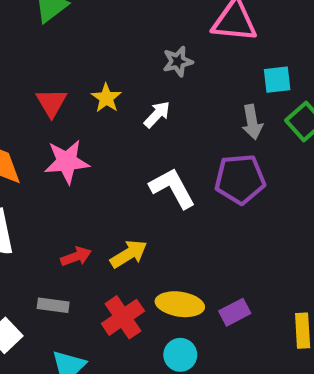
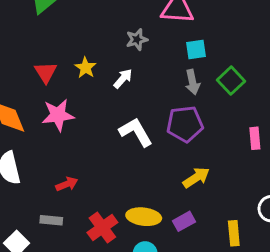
cyan square: (277, 80) -> (196, 50), moved
yellow arrow: (129, 254) -> (196, 178), moved

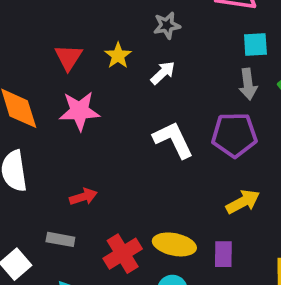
gray star: (137, 39) -> (167, 25), moved
purple rectangle: (184, 221) -> (223, 254), turned -65

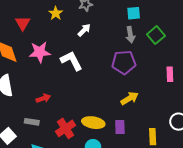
yellow star: (118, 56) -> (56, 13), moved
red triangle: (68, 57) -> (23, 23), moved
white L-shape: (173, 140) -> (71, 61), moved

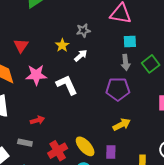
yellow star: (56, 13) -> (62, 45), moved
yellow ellipse: (93, 123) -> (85, 146), turned 35

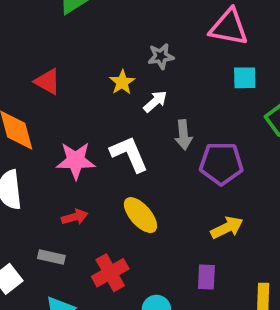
red triangle: (21, 46) -> (48, 82), turned -35
gray arrow: (126, 62) -> (184, 135), moved
pink star: (36, 75) -> (76, 161), moved
yellow ellipse: (85, 146) -> (140, 215), moved

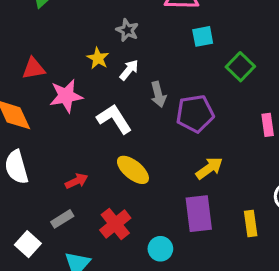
gray star: (161, 56) -> (127, 30), turned -30
red triangle: (48, 82) -> (33, 69), turned -30
pink star: (76, 161) -> (66, 96), moved
gray rectangle: (51, 257) -> (62, 219), turned -35
purple rectangle: (206, 277) -> (199, 214), size x1.6

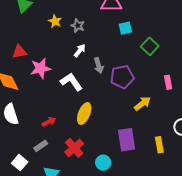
yellow star: (98, 58) -> (55, 21), moved
yellow arrow: (209, 168) -> (142, 104), moved
yellow ellipse: (133, 170) -> (84, 114), turned 75

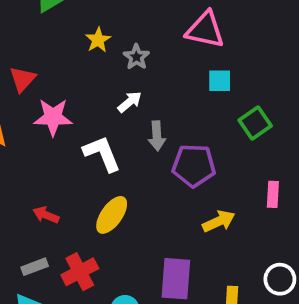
red triangle: (19, 52) -> (23, 79), turned -49
red arrow: (49, 122) -> (46, 215), turned -144
gray rectangle: (41, 146) -> (35, 267), moved

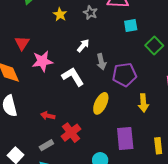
gray star: (136, 57) -> (90, 13), moved
yellow ellipse: (112, 215) -> (101, 103), moved
yellow arrow: (219, 221) -> (143, 103), turned 120
red cross: (80, 272) -> (71, 133), moved

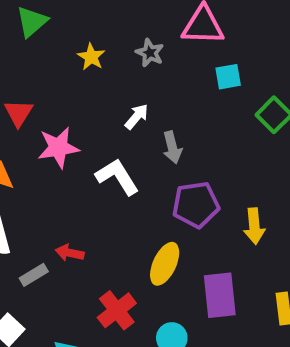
purple pentagon: (124, 75) -> (196, 205), moved
yellow ellipse: (101, 103) -> (165, 264), moved
red cross: (71, 133) -> (117, 310), moved
gray rectangle: (46, 145) -> (34, 275), moved

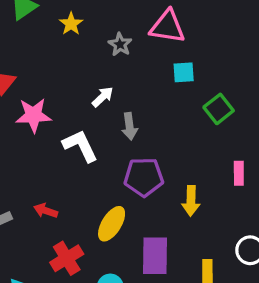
yellow star: (91, 57) -> (71, 24), moved
red arrow: (70, 253) -> (46, 211), moved

